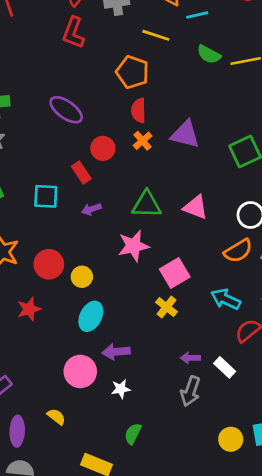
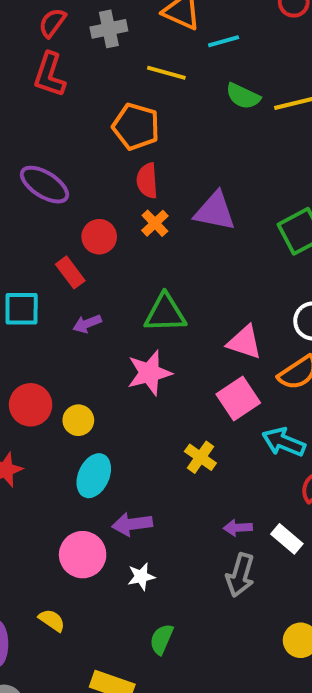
pink triangle: (196, 207) -> (244, 342), moved
pink square: (175, 273) -> (238, 399), moved

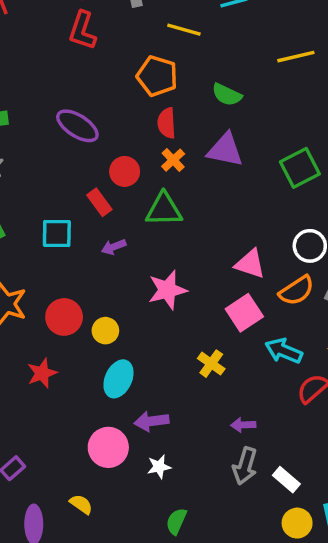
green semicircle: (243, 96) -> (227, 95), moved
green triangle: (165, 313) -> (164, 209), moved
white rectangle: (287, 539) -> (286, 480), moved

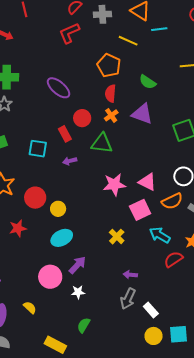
red L-shape: (82, 30) -> (69, 33), turned 40
pink star: (167, 290) -> (114, 185), moved
cyan ellipse: (118, 379) -> (62, 238), turned 30
purple arrow: (151, 421) -> (77, 265), turned 132

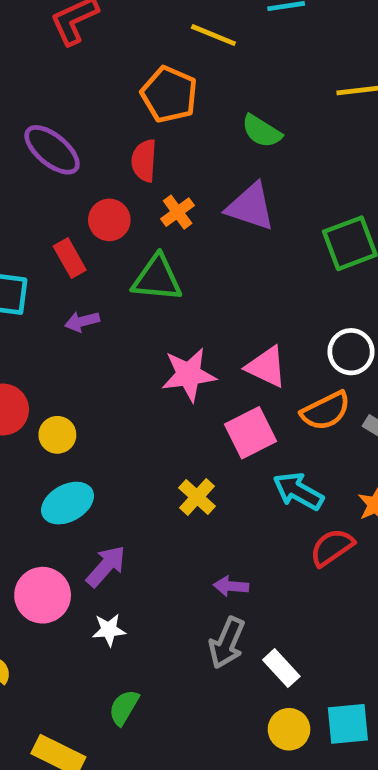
red semicircle: (110, 93) -> (144, 161), moved

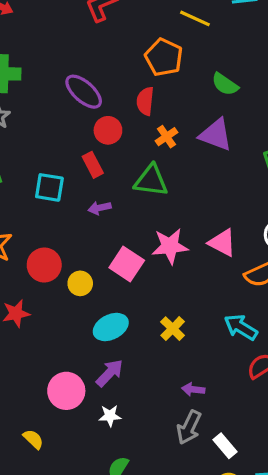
red circle: (109, 220) -> (108, 130), moved
pink square: (251, 433) -> (127, 264), moved, turned -32
cyan ellipse: (68, 503) -> (111, 327), moved

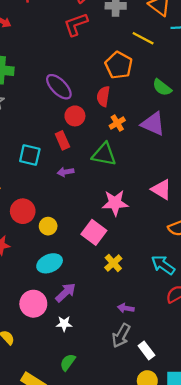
pink triangle: (222, 243) -> (161, 189), moved
pink square: (127, 264) -> (94, 232), moved
cyan ellipse: (111, 327) -> (50, 263), moved

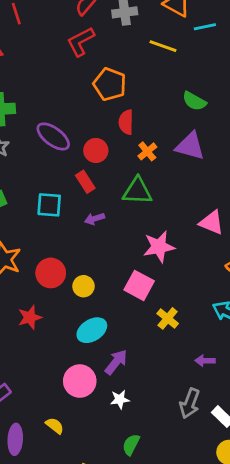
orange pentagon: (119, 65) -> (110, 84), moved
purple ellipse: (59, 87) -> (53, 136), moved
purple arrow: (126, 308) -> (205, 361), moved

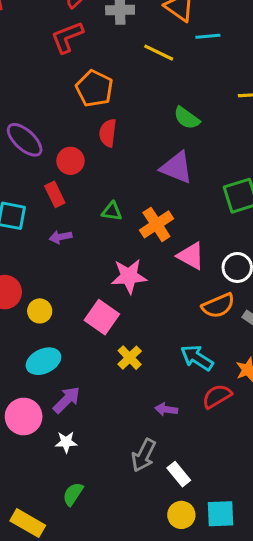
orange cross: (147, 151) -> (156, 224), moved, size x1.5
green triangle: (137, 191) -> (112, 211), size x0.6

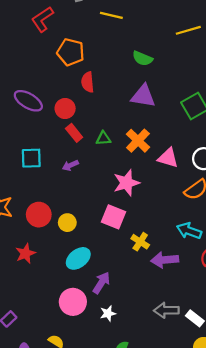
red rectangle: (55, 194) -> (74, 133), moved
purple arrow: (166, 409) -> (165, 260), moved, size x1.6
gray arrow: (144, 455) -> (166, 310), turned 75

